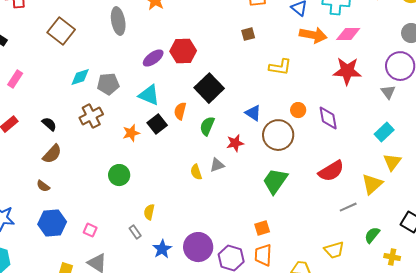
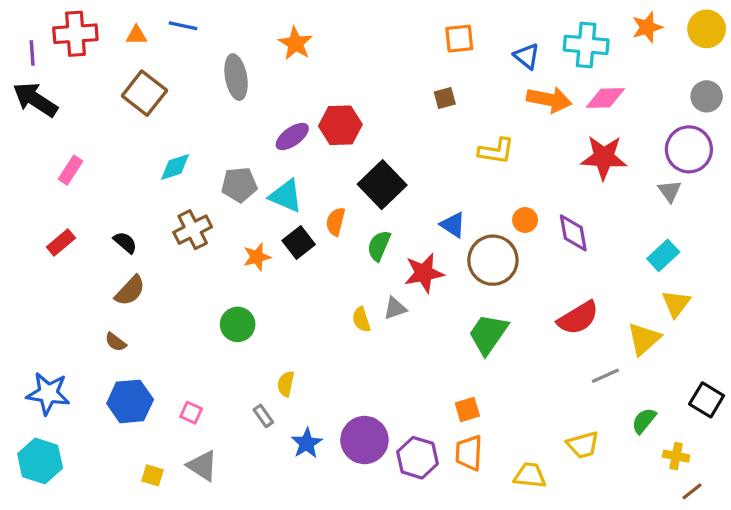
gray pentagon: (108, 84) -> (239, 185), moved
red star: (235, 143) -> (424, 273), size x1.4

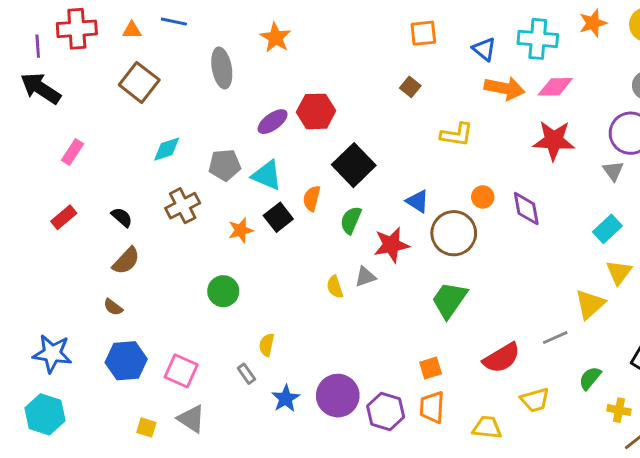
brown square: (445, 98) -> (410, 87), turned -36
red semicircle: (578, 318) -> (502, 358), moved
pink square: (191, 413) -> (181, 371), size x1.6

